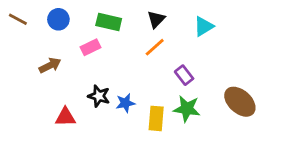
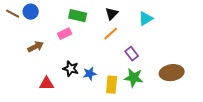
blue circle: (58, 19) -> (31, 12), moved
brown ellipse: (240, 102) -> (172, 73), turned -50

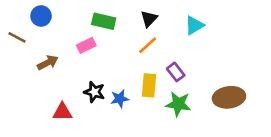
brown line: (13, 14) -> (17, 37), moved
yellow rectangle: (112, 85) -> (149, 85), moved

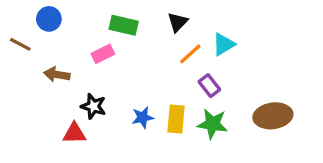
cyan triangle: (194, 25) -> (224, 44), moved
orange line: (148, 45) -> (190, 54), moved
brown arrow: (48, 63) -> (57, 75), turned -144
yellow rectangle: (149, 85) -> (176, 119), moved
black star: (94, 92) -> (93, 106), moved

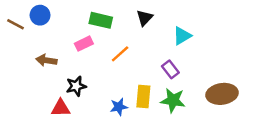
brown line: (20, 44) -> (15, 24), moved
orange line: (190, 54) -> (120, 54), moved
black star: (93, 106) -> (76, 86), turned -30
blue star: (143, 117) -> (119, 107), moved

